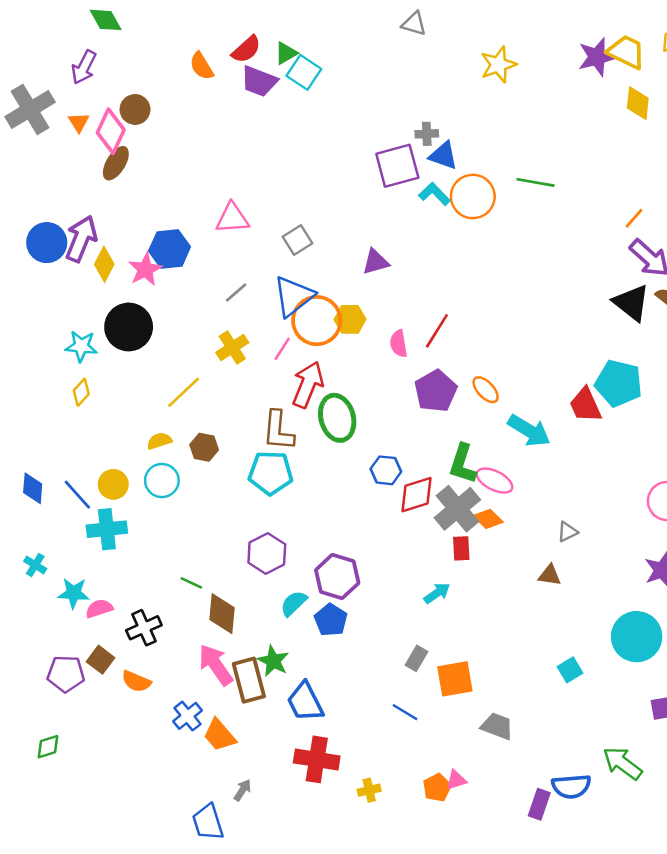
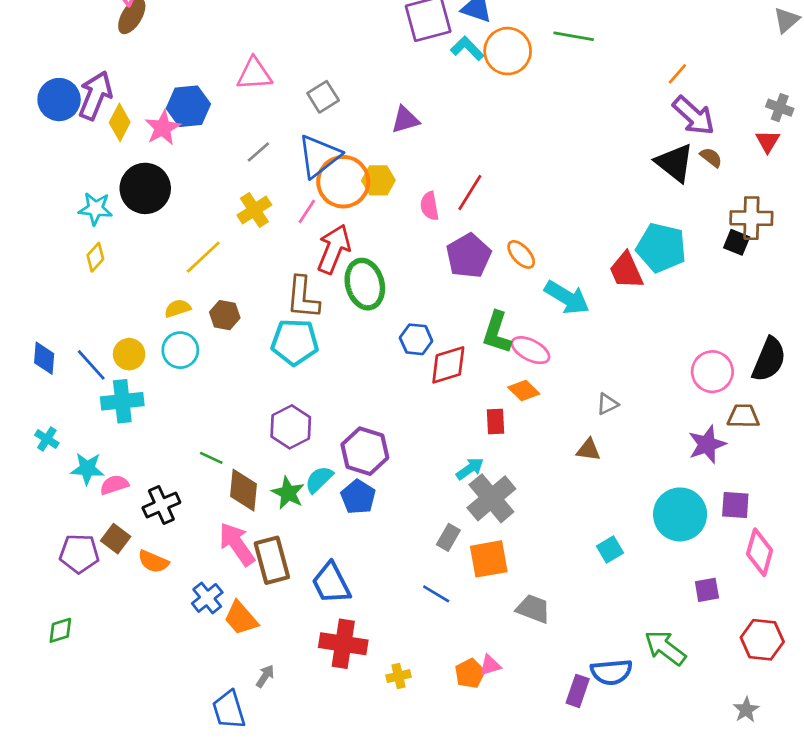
gray cross: (457, 509) -> (491, 498), moved
green star: (273, 661) -> (288, 493), moved

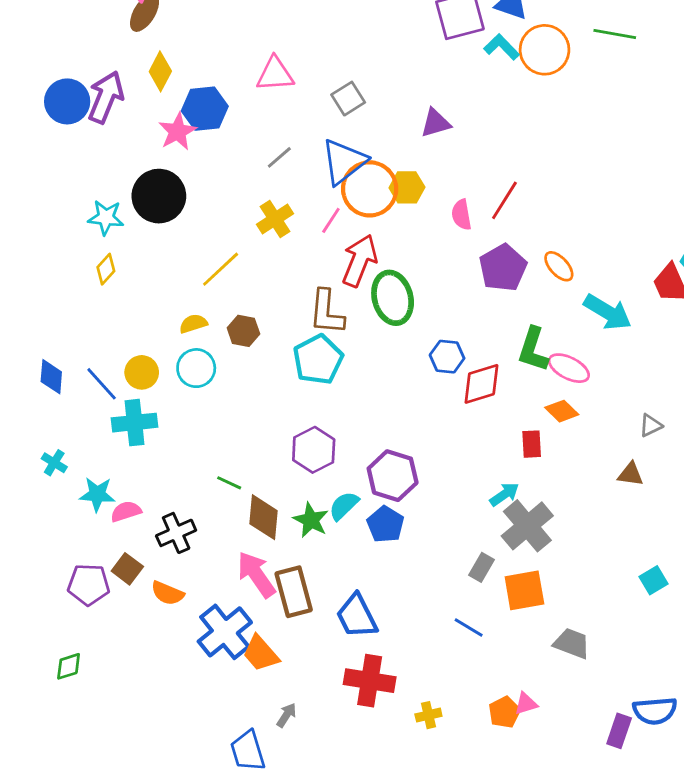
yellow diamond: (120, 122) -> (160, 71), moved
cyan pentagon: (295, 342) -> (318, 359), turned -30
blue cross: (207, 598) -> (225, 632), size x1.6

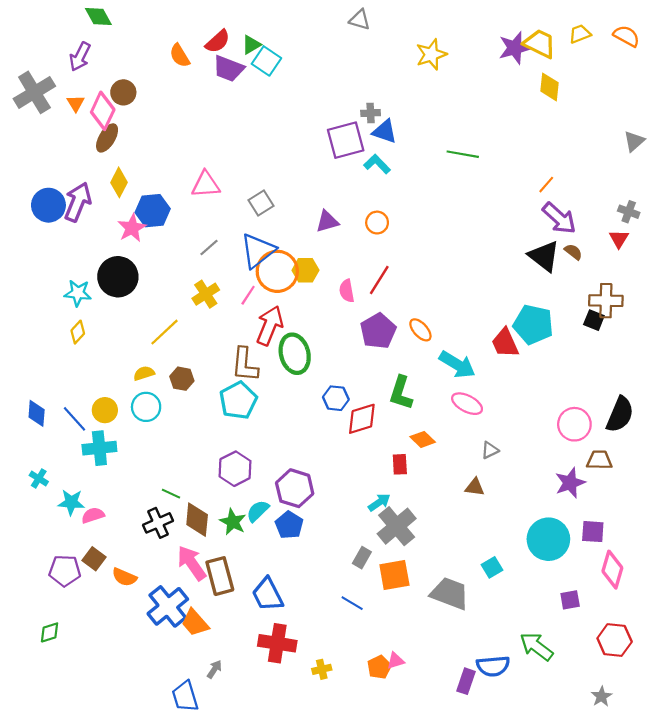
orange circle: (545, 50) -> (377, 223), moved, size x0.6
pink ellipse: (569, 368) -> (467, 404), moved
black cross: (176, 533) -> (158, 523), moved
gray trapezoid: (572, 643) -> (450, 593), moved, size x1.4

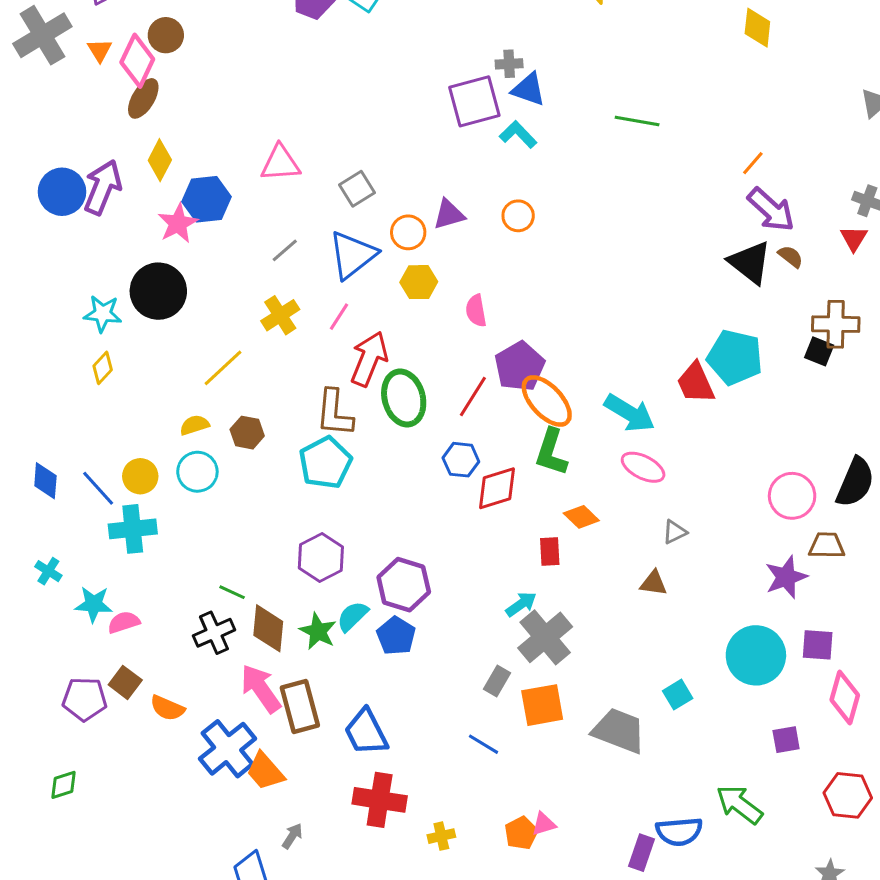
orange circle: (277, 271) -> (408, 232), moved, size x0.6
red line: (379, 280) -> (473, 396), moved
orange ellipse: (420, 330) -> (547, 401), moved, size x1.6

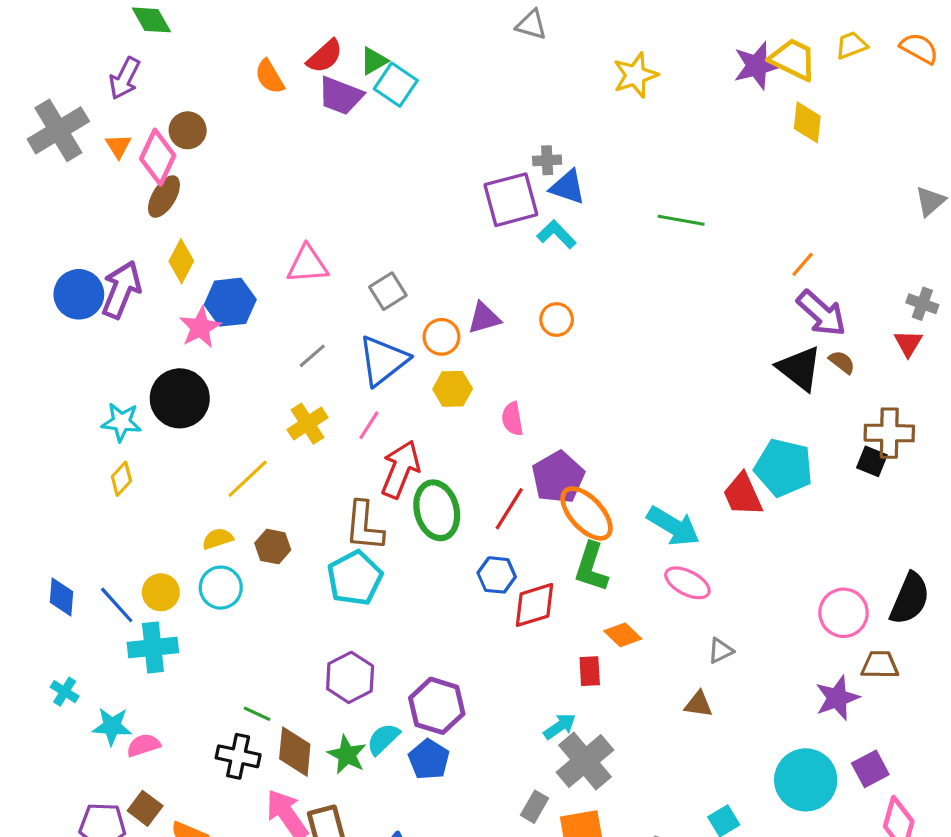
black cross: (214, 633) -> (238, 756), turned 36
purple square: (818, 645) -> (870, 769), turned -32

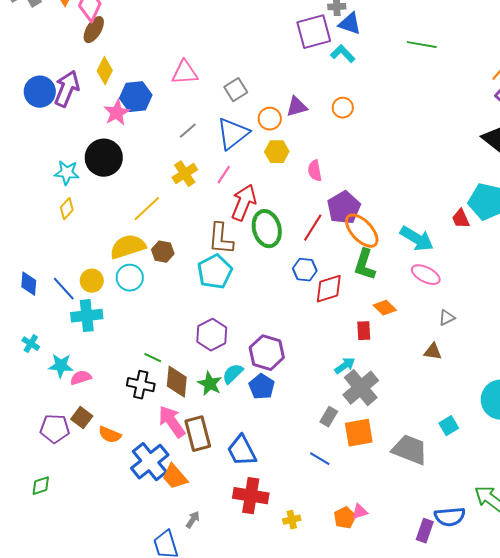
red trapezoid: (743, 495) -> (461, 219), size x0.7
yellow semicircle: (218, 539) -> (128, 247), size x1.8

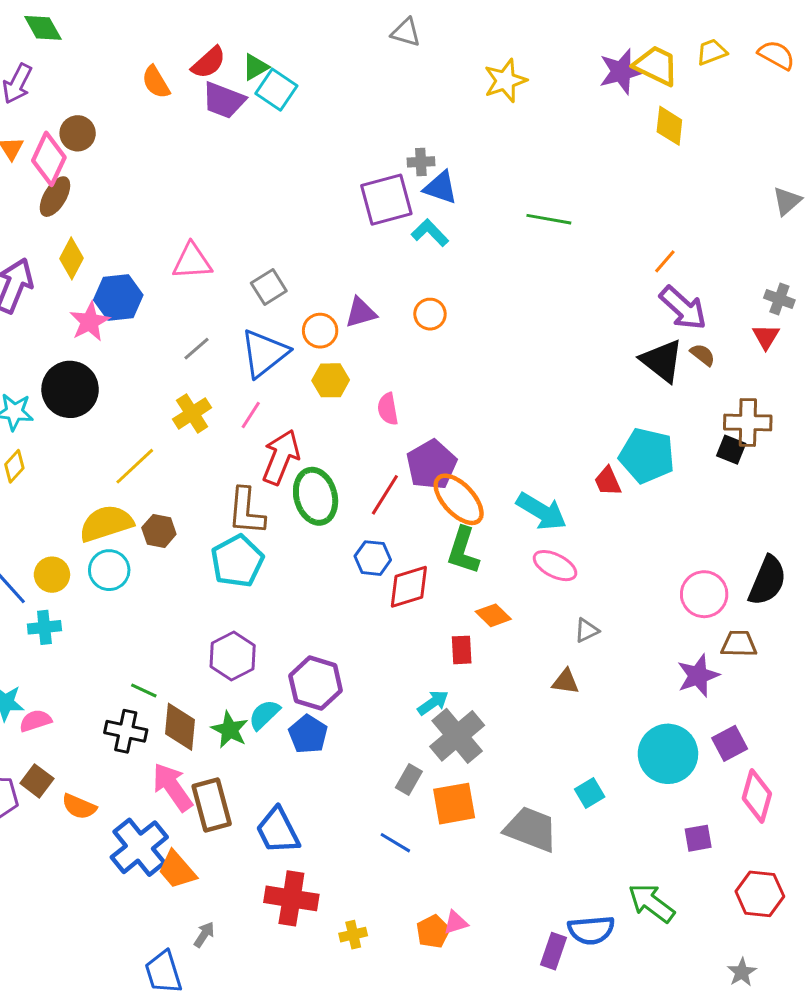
cyan cross: (87, 316) -> (44, 627), size x0.7

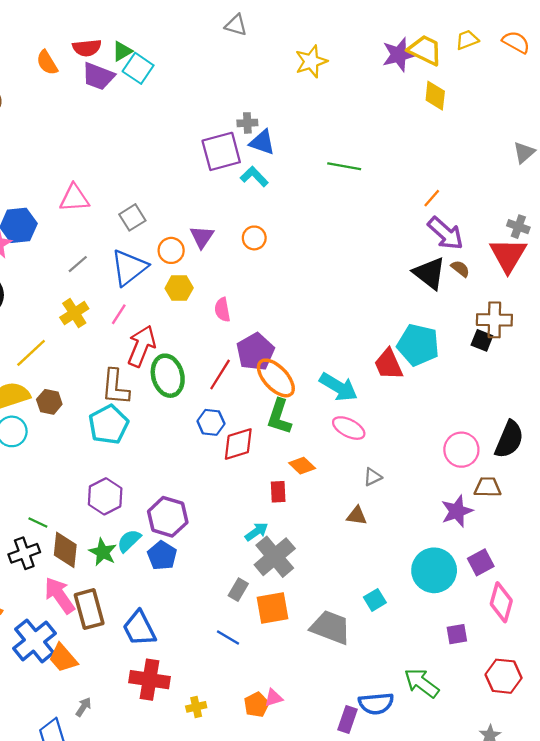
red semicircle: (209, 63) -> (87, 48), turned 36
purple triangle: (361, 313) -> (202, 237), turned -40
red triangle: (766, 337) -> (508, 255), size x1.8
red trapezoid: (608, 481) -> (389, 364), size x1.4
black cross: (126, 731) -> (24, 553), turned -32

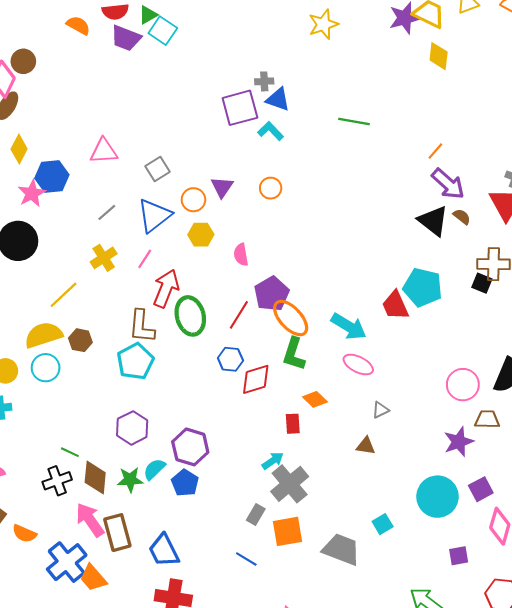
orange semicircle: (47, 63) -> (78, 25), turned 150
green star: (103, 552) -> (130, 480), turned -30

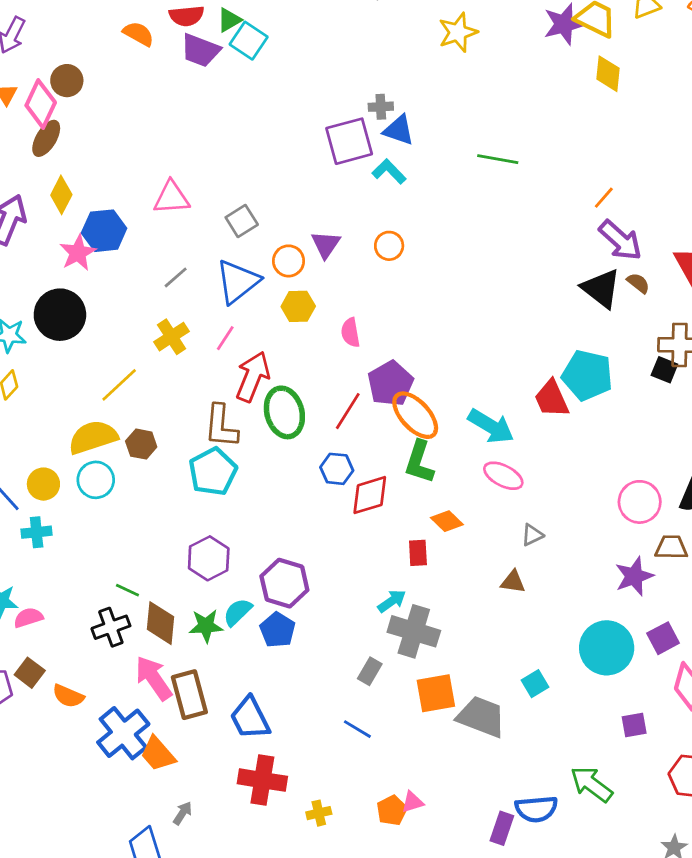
gray cross: (290, 484) -> (414, 631), turned -33
orange square: (287, 531) -> (436, 693), moved

